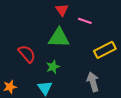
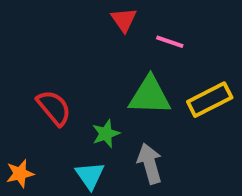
green triangle: (59, 38) -> (150, 96), moved
gray arrow: (93, 82) -> (150, 164), moved

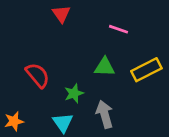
red triangle: (124, 20) -> (61, 14), moved
green triangle: (150, 96) -> (105, 67), size x0.7

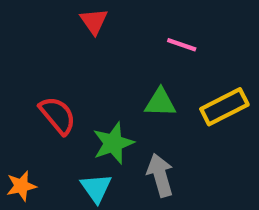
green star: (74, 93) -> (113, 143), size x1.4

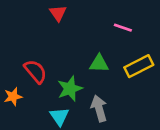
pink line: (182, 45) -> (123, 28), moved
orange star: (21, 186) -> (13, 97), moved

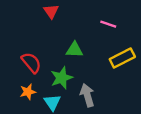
green triangle: (99, 63) -> (74, 50), moved
orange star: (13, 97) -> (28, 92), moved

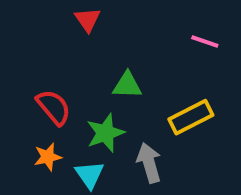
pink line: (108, 24) -> (205, 42), moved
yellow rectangle: (122, 58) -> (191, 117), moved

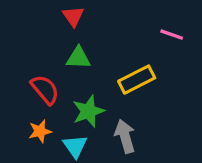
green triangle: (127, 85) -> (78, 58), moved
yellow rectangle: (191, 117) -> (137, 80), moved

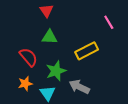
pink line: (172, 35) -> (109, 22), turned 40
gray arrow: (125, 136) -> (79, 87), turned -48

